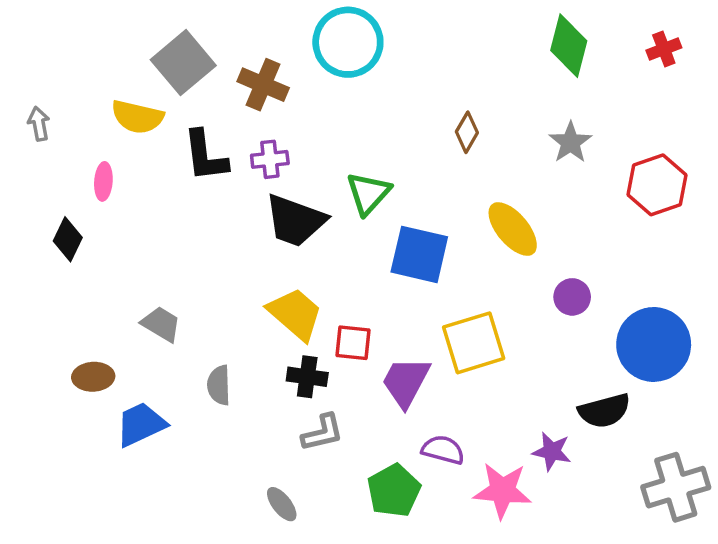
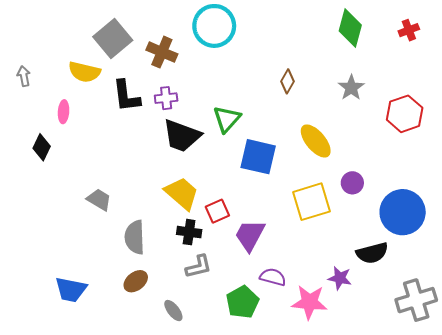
red square: (353, 343) -> (217, 211), turned -30
yellow square: (474, 343) -> (312, 202), moved
brown ellipse: (93, 377) -> (136, 281), moved, turned -35
gray semicircle: (219, 385) -> (135, 237), size x1.4
blue trapezoid: (141, 424) -> (71, 290), moved, turned -144

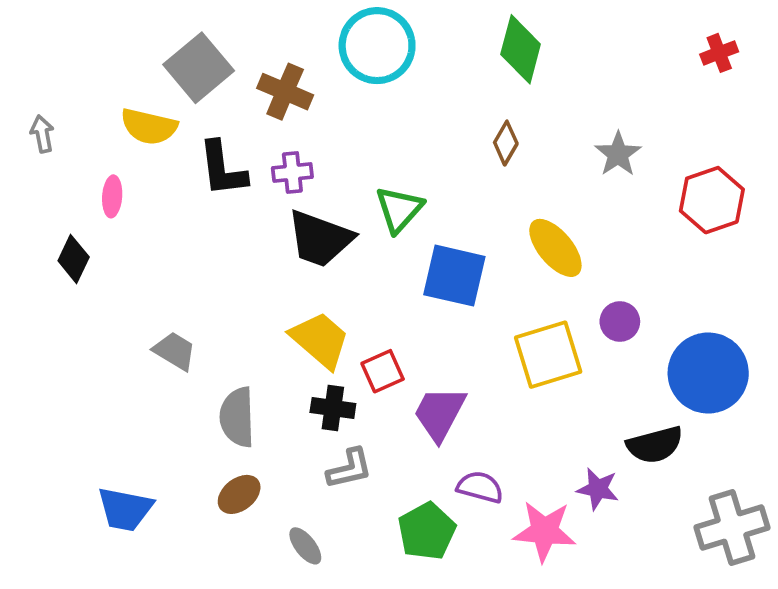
green diamond: (350, 28) -> (521, 49), moved

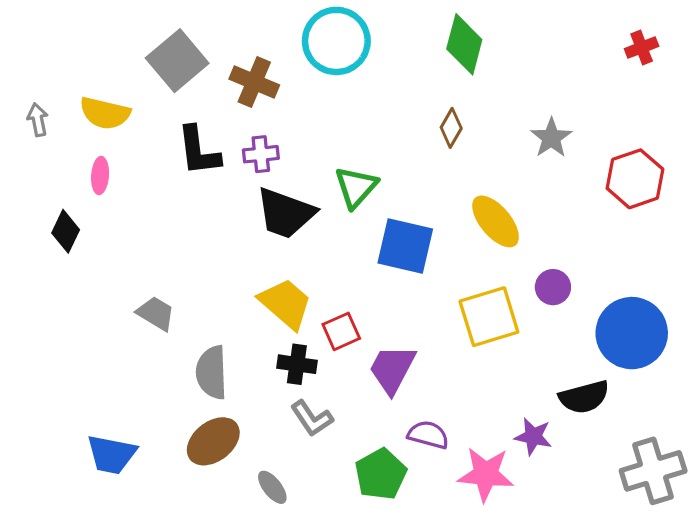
yellow semicircle: (149, 127) -> (105, 113), moved
gray L-shape: (349, 469) -> (312, 418), turned 69
brown ellipse: (239, 494) -> (213, 441), size x1.4

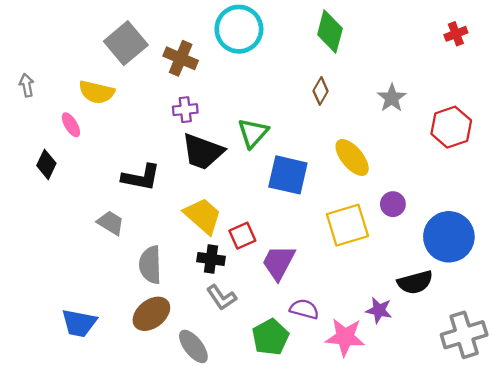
yellow semicircle: (105, 113) -> (97, 92), moved
black L-shape: (198, 151) -> (141, 177), moved, turned -72
pink ellipse: (100, 176) -> (71, 125), turned -35
gray ellipse: (272, 487) -> (193, 346), size x1.4

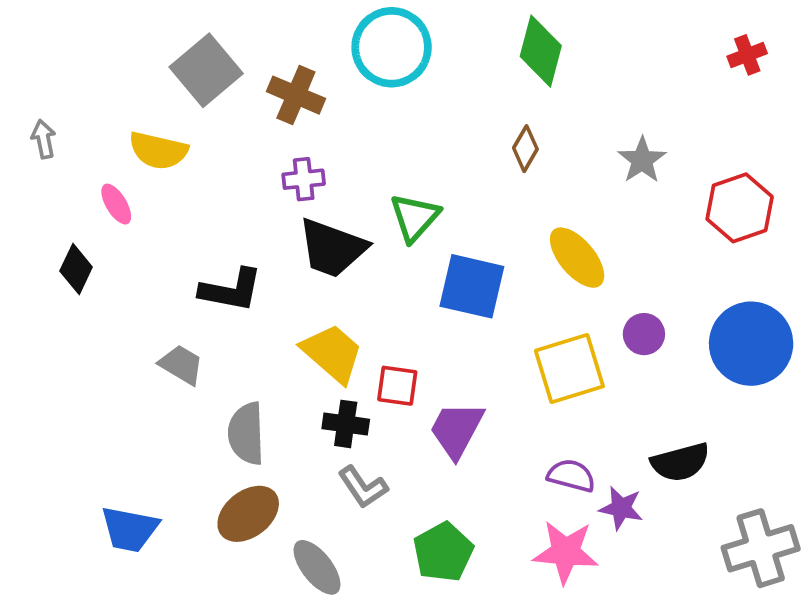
red square: (242, 236) -> (397, 386), turned 32
blue circle: (449, 237) -> (751, 344), moved
purple semicircle: (304, 309) -> (571, 476), moved

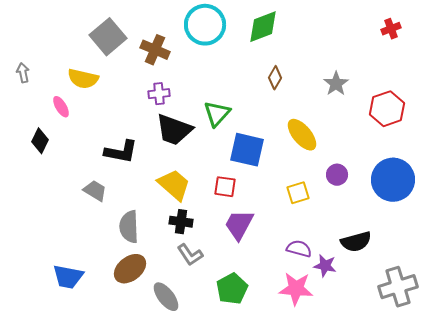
green diamond: (541, 51) -> (263, 27), moved, turned 54
yellow square: (569, 368) -> (298, 193), size x0.6
red square: (397, 386) -> (225, 187), moved

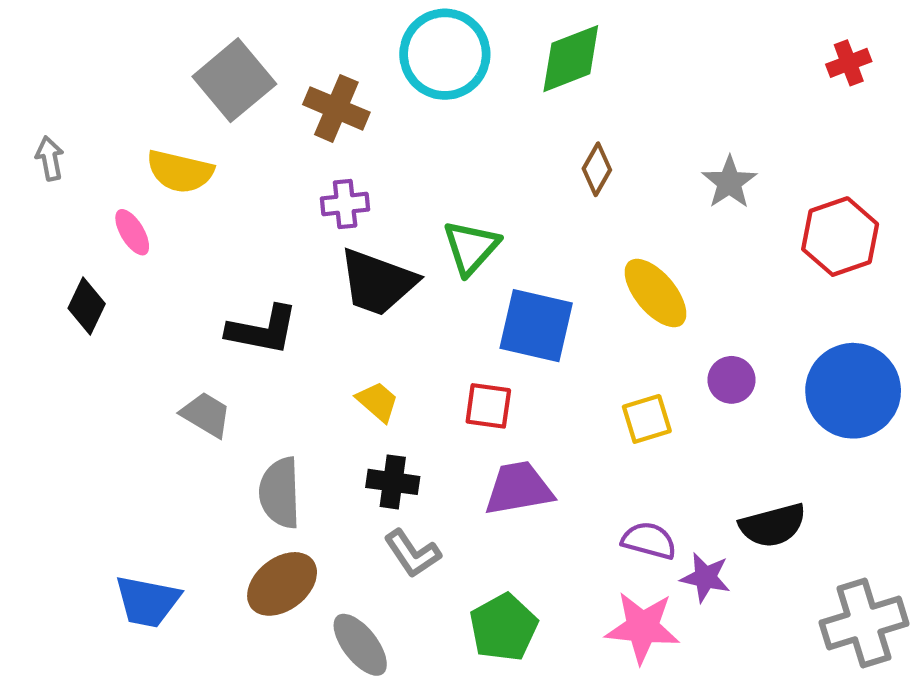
yellow trapezoid: (174, 185) -> (378, 402), size x0.6
purple trapezoid: (239, 225) -> (519, 488), turned 52

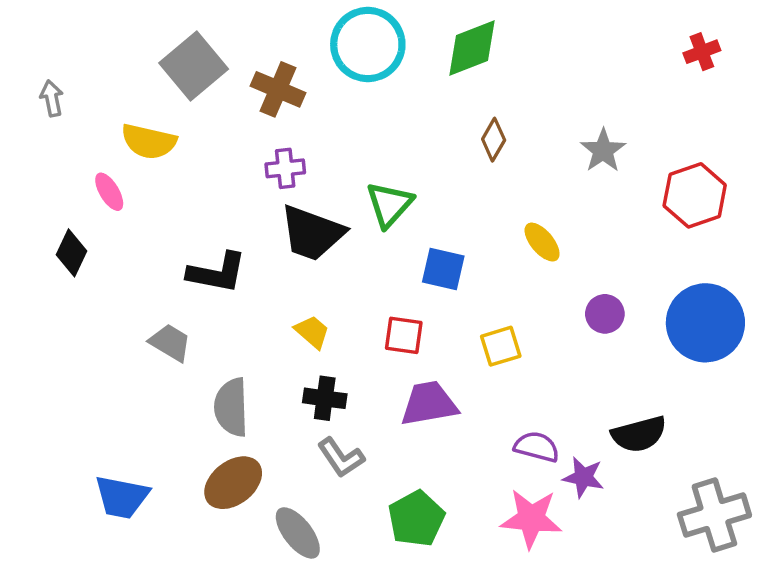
gray arrow: (50, 158) -> (52, 98), moved
yellow ellipse: (656, 293) -> (542, 242), size x0.7
blue square: (536, 326) -> (443, 269), size x0.7
yellow square: (647, 419) -> (501, 346), moved

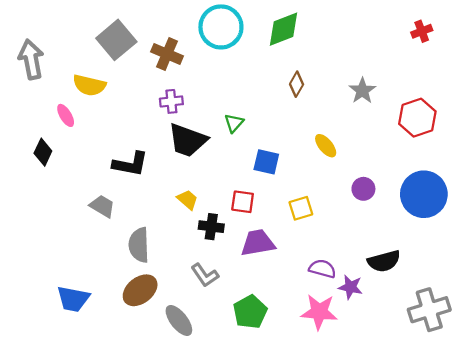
gray arrow: (52, 98) -> (31, 59), size x1.8
green triangle: (389, 204) -> (234, 123), size x0.7
black cross: (325, 398) -> (211, 227), moved

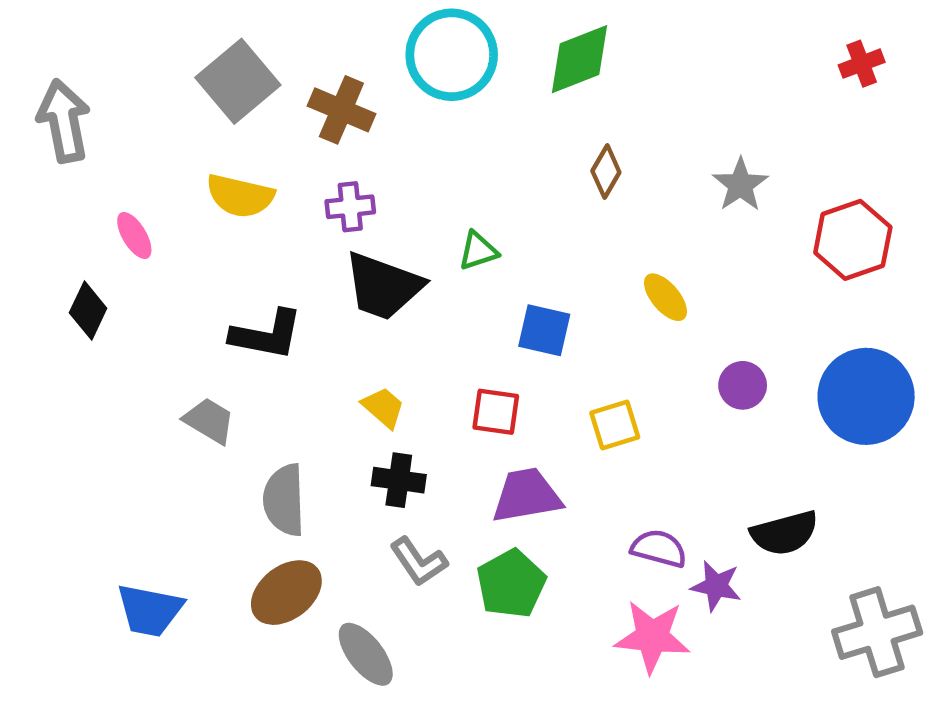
yellow semicircle: (89, 85) -> (240, 196), moved
green triangle: (234, 123) -> (478, 251), turned 30
black cross: (211, 227) -> (399, 480), moved
green pentagon: (250, 312) -> (511, 584), moved

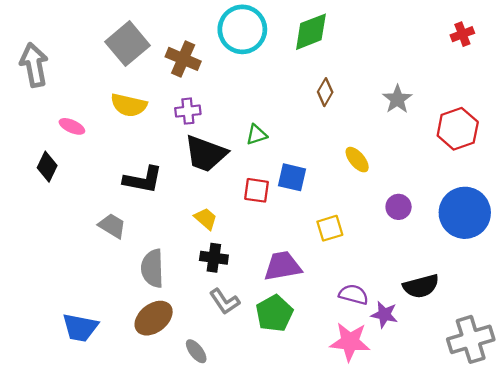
pink ellipse: (134, 235) -> (72, 126), turned -35
red square: (496, 412) -> (257, 190), moved
gray ellipse: (366, 654) -> (196, 351), size x0.7

